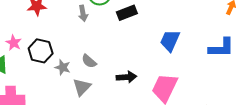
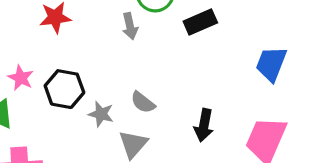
black arrow: (126, 77) -> (204, 125), turned 108

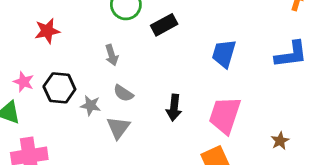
gray arrow: (130, 26) -> (112, 55), moved

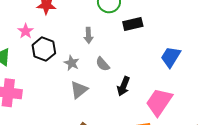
pink star: (24, 82) -> (26, 31), moved
gray semicircle: (123, 93) -> (103, 64), moved
gray star: (91, 105) -> (72, 63), moved

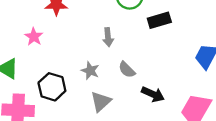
black hexagon: (44, 49) -> (52, 87), moved
black arrow: (123, 86) -> (153, 94), turned -84

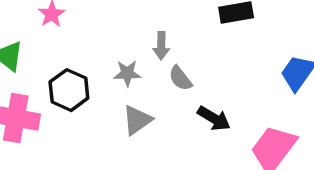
gray arrow: (108, 37) -> (161, 46), moved
gray star: (90, 71) -> (127, 73), turned -30

